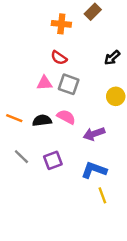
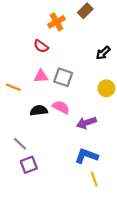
orange cross: (61, 24) -> (57, 22), turned -35
red semicircle: (59, 58) -> (41, 46), moved
orange line: (14, 118) -> (13, 87), moved
purple square: (53, 160) -> (29, 165), moved

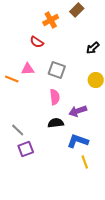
pink triangle: (41, 76) -> (28, 69), moved
pink semicircle: (61, 107) -> (55, 97), turned 56
black semicircle: (39, 110) -> (56, 123), moved

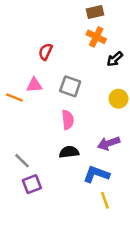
brown rectangle: (77, 10) -> (95, 12), turned 32
orange cross: (51, 20) -> (96, 37), moved, turned -35
red semicircle: (37, 42) -> (45, 52), turned 80
purple arrow: (78, 111) -> (109, 143), moved

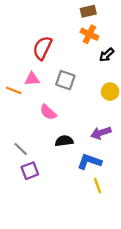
red semicircle: (45, 52) -> (42, 48), size x1.5
pink semicircle: (68, 120) -> (48, 112), moved, turned 138

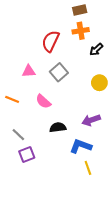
orange cross: (89, 34) -> (81, 31), turned -35
red semicircle: (42, 48) -> (51, 41), moved
gray square: (65, 80) -> (59, 72), turned 30
orange line: (14, 90) -> (12, 99), moved

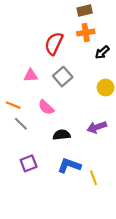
gray line: (18, 135) -> (21, 124), moved
blue L-shape: (81, 146) -> (69, 166), moved

